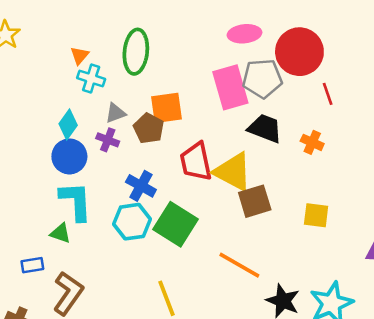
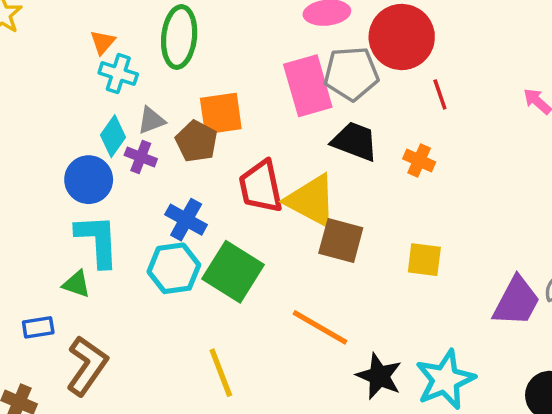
cyan diamond: (68, 125) -> (113, 136), moved
brown square: (255, 201) -> (341, 240), turned 32

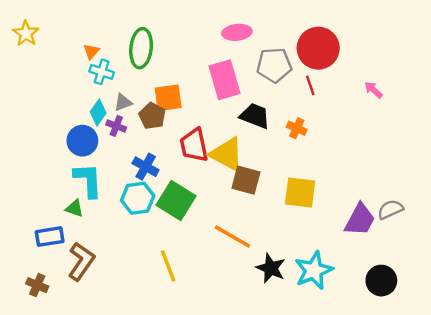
red circle: (402, 37) -> (318, 48), moved
gray pentagon: (351, 74) -> (274, 65), moved
yellow square: (424, 260) -> (300, 193), size x1.4
blue rectangle: (38, 327) -> (50, 237), size x1.4

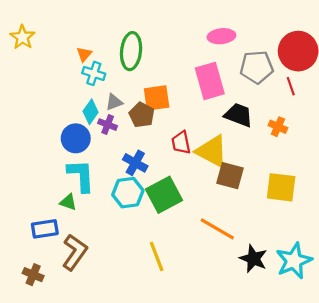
red trapezoid: (194, 145) -> (181, 143), size x0.7
green square: (176, 200) -> (164, 195), turned 30

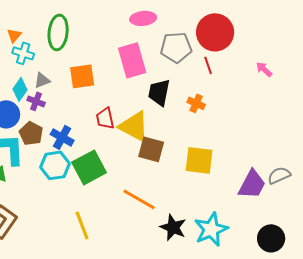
brown pentagon: (142, 115) -> (31, 133), moved
black trapezoid: (239, 115) -> (159, 92), turned -100

